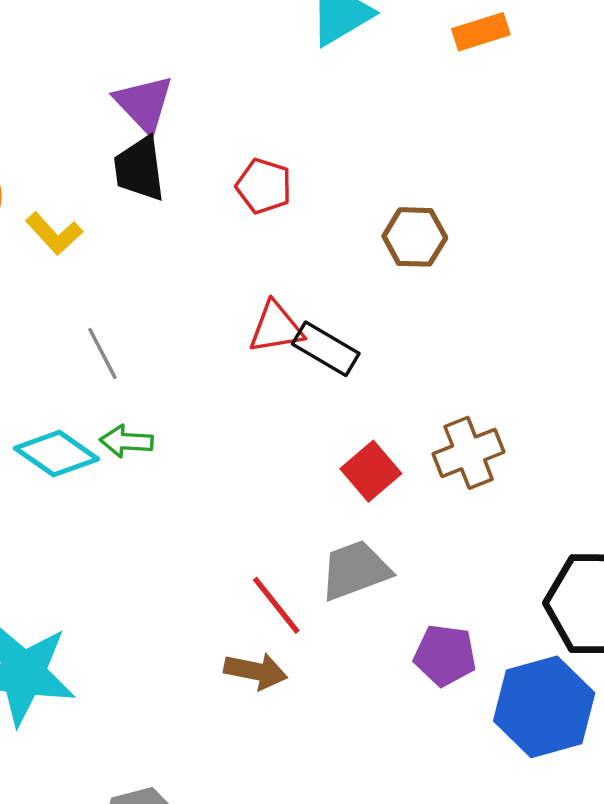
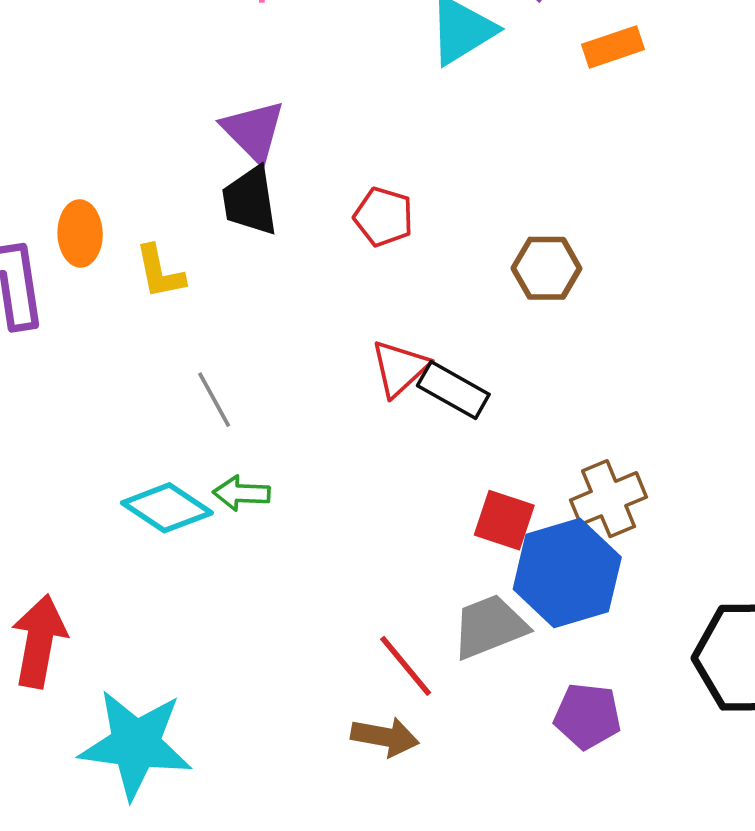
yellow L-shape: (54, 234) -> (160, 272), turned 32
red triangle: (276, 328) -> (400, 368), turned -32
red square: (371, 471) -> (504, 520), turned -30
blue hexagon: (544, 707) -> (567, 573), moved

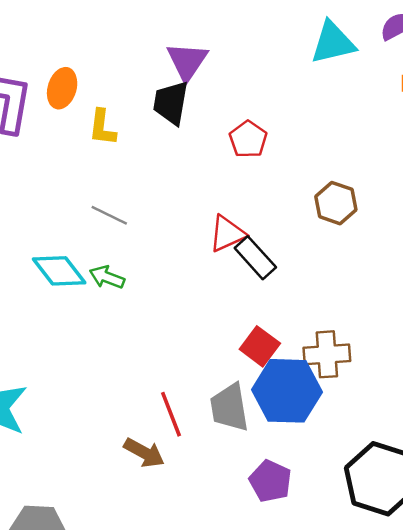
gray line: (214, 400) -> (109, 215), turned -54
gray trapezoid: (490, 627) -> (229, 407), turned -96

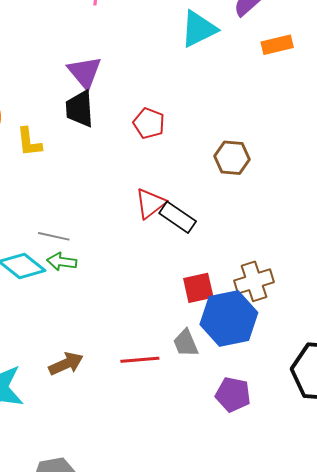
gray line: (109, 215) -> (54, 236), moved
red square: (260, 346) -> (198, 288), turned -36
gray trapezoid: (229, 407) -> (186, 343), size x0.7
red line: (171, 414) -> (140, 360), turned -60
brown arrow: (144, 453) -> (66, 364), moved, turned -40

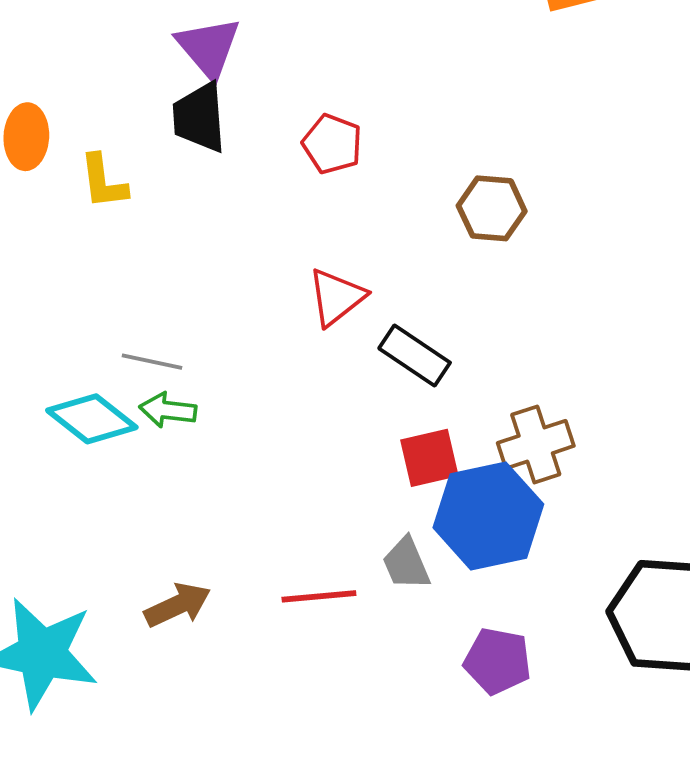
black rectangle: (178, 217) -> (415, 355), moved

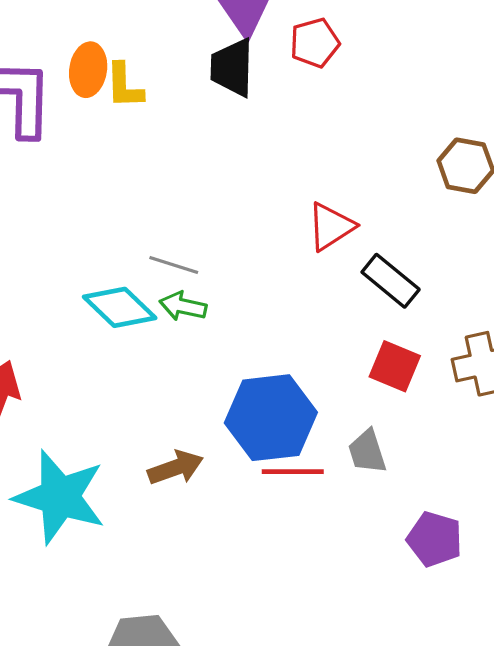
red pentagon: (332, 144) -> (315, 43), moved, turned 30
yellow L-shape: (103, 182) -> (124, 86), moved
red square: (429, 458) -> (395, 366), turned 30
blue hexagon: (488, 516) -> (271, 418), moved

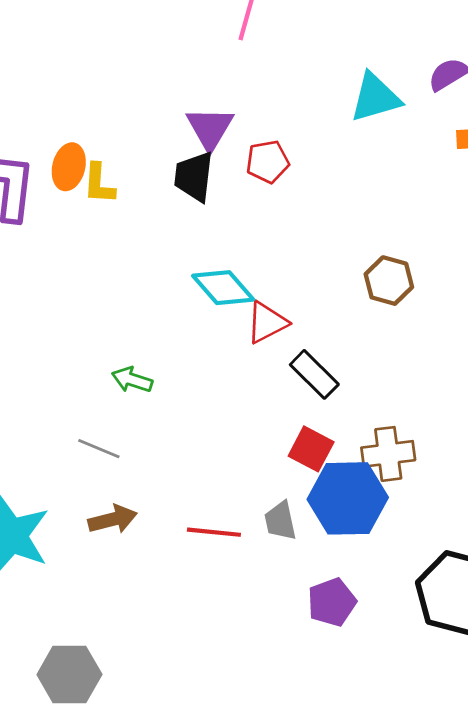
gray line: (174, 265) -> (99, 449), moved
cyan diamond: (120, 307) -> (223, 288), moved
blue hexagon: (271, 418) -> (348, 498), moved
purple pentagon: (435, 539) -> (332, 602), turned 30

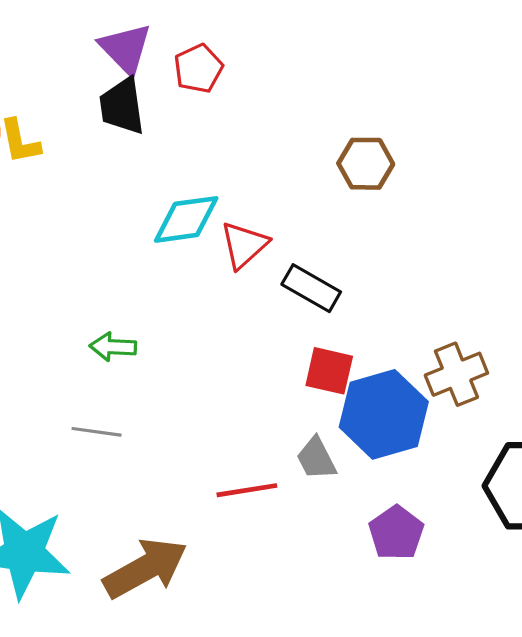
cyan diamond: (223, 288) -> (186, 219), turned -42
brown cross: (388, 454) -> (456, 374), moved
brown arrow: (113, 519) -> (145, 568), moved, size x1.6

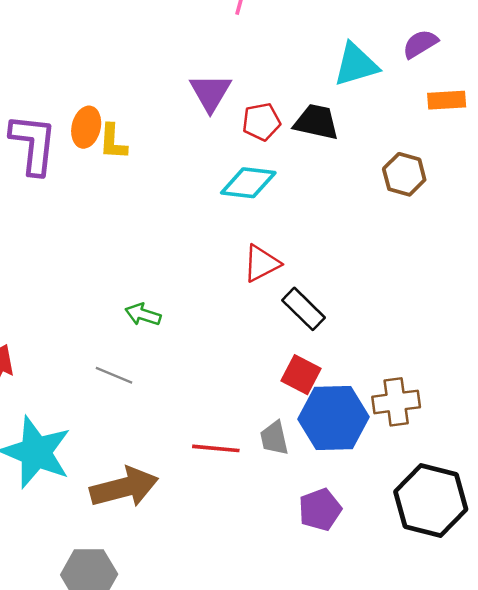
black trapezoid: (122, 106) -> (316, 122), moved, turned 96
brown hexagon: (366, 164) -> (404, 174), moved
cyan diamond: (186, 219) -> (248, 183), moved

